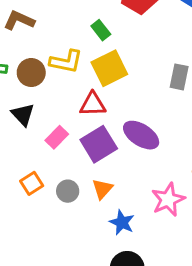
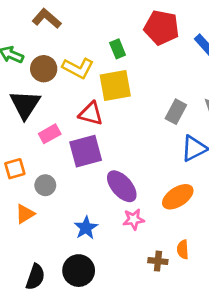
black triangle: (23, 115) -> (25, 104), size x1.4
purple ellipse: (141, 135) -> (122, 186), moved
orange triangle: (102, 189) -> (25, 214), moved
pink star: (168, 200) -> (134, 219), size x0.7

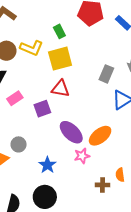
red triangle: (91, 114) -> (60, 89), moved
purple square: (86, 151) -> (42, 109), size x0.7
gray circle: (45, 185) -> (19, 144), moved
orange ellipse: (178, 197) -> (100, 136), moved

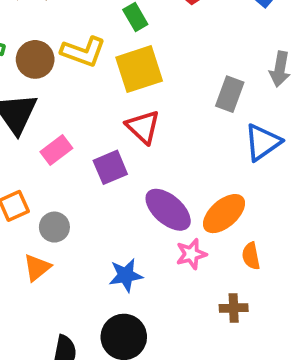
red triangle: (60, 89) -> (143, 127), turned 36
gray circle: (19, 144) -> (54, 227), moved
blue star: (47, 165) -> (126, 275), turned 30
orange semicircle: (120, 175) -> (251, 256), moved

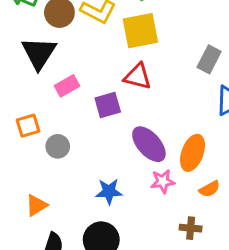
red triangle: (143, 127) -> (138, 76), turned -36
orange ellipse: (224, 214) -> (193, 153), turned -36
orange semicircle: (251, 256) -> (209, 189), turned -115
orange triangle: (37, 268) -> (36, 205), moved

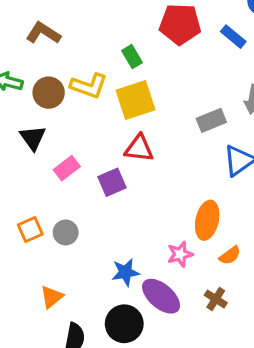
black triangle: (39, 53) -> (33, 138), size x0.7
gray rectangle: (209, 59) -> (211, 120), turned 48
orange square: (28, 126) -> (30, 229), moved
purple ellipse: (149, 144) -> (161, 296), moved
brown cross: (191, 228) -> (216, 299), turned 35

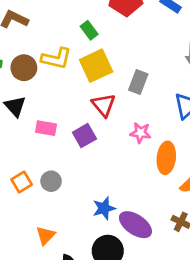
gray rectangle: (211, 120) -> (138, 82), moved, turned -40
red triangle: (139, 148) -> (104, 105), turned 50
pink rectangle: (67, 168) -> (46, 128), turned 54
pink star: (180, 254) -> (140, 133), moved, turned 30

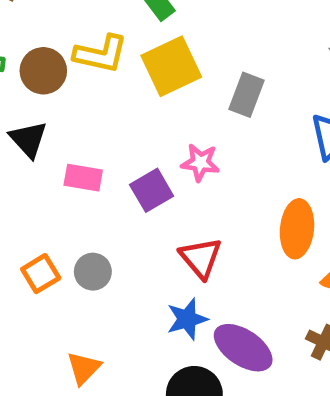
red triangle: (104, 105) -> (201, 258), moved
pink star: (140, 133) -> (200, 163), moved

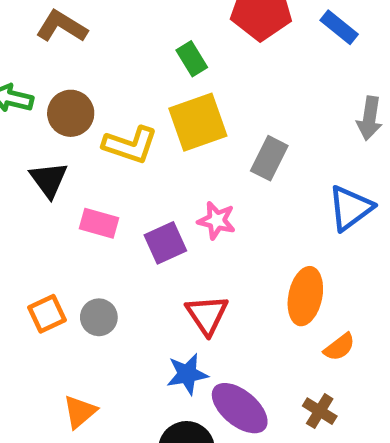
yellow L-shape: (101, 54) -> (130, 145), moved

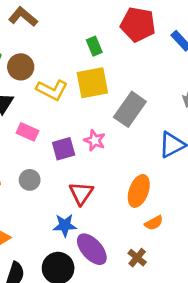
gray rectangle: (269, 158) -> (130, 109), size x1.4
gray circle: (99, 317) -> (30, 180), moved

